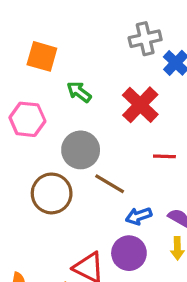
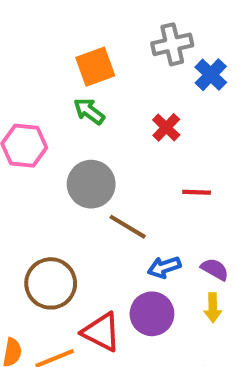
orange square: (42, 56) -> (95, 67), moved, turned -36
red cross: (140, 105) -> (166, 127), size x0.6
brown circle: (52, 193) -> (51, 283), moved

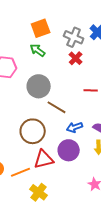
gray cross: (172, 44) -> (74, 37), moved, turned 36
brown circle: (51, 283) -> (33, 131), moved
red triangle: (101, 332) -> (44, 159), turned -40

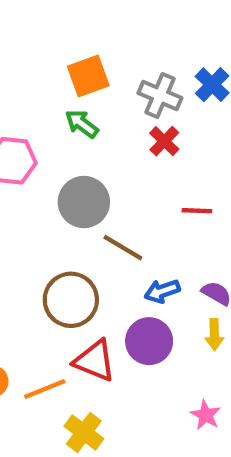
red triangle: (44, 159) -> (95, 361), turned 35

